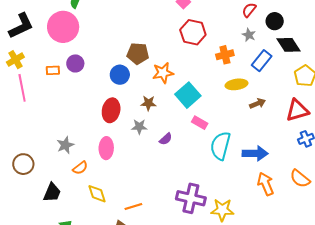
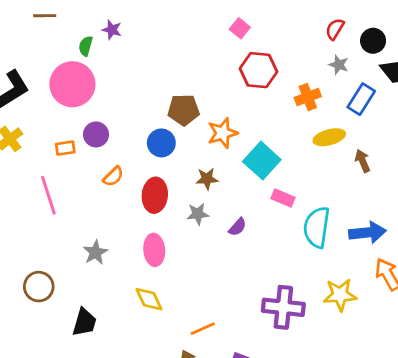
pink line: (22, 88) -> (48, 195), moved
brown arrow: (258, 103) -> (363, 161), turned -84
orange semicircle: (80, 168) -> (113, 176), moved
yellow diamond: (97, 194) -> (149, 299), moved
yellow star: (222, 210) -> (340, 295), moved

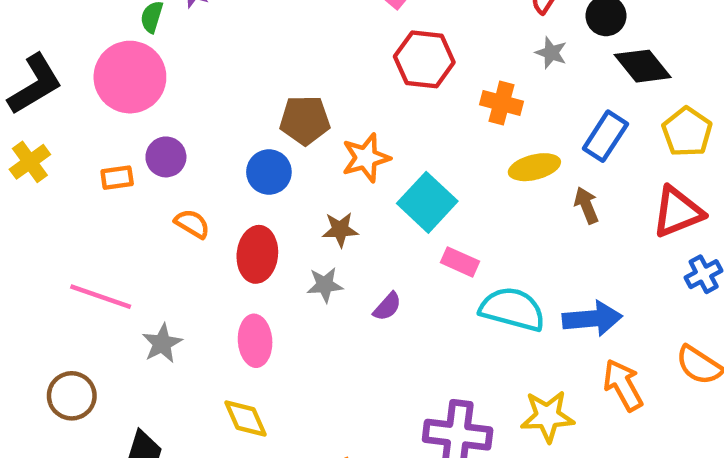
orange cross: (308, 97) -> (502, 103), turned 35
blue rectangle: (361, 99) -> (605, 136), moved
orange semicircle: (113, 176) -> (192, 224), turned -105
pink line: (48, 195) -> (101, 297), moved, turned -54
cyan semicircle: (317, 227) -> (512, 309), turned 96

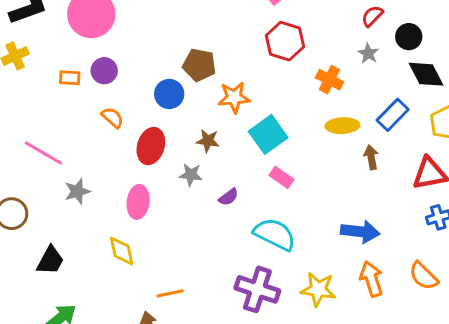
cyan semicircle: (512, 309) -> (275, 234), moved

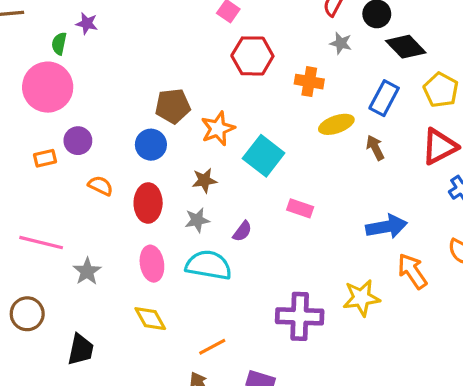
pink rectangle: (282, 177) -> (300, 208), moved
cyan semicircle: (275, 234) -> (209, 265), moved

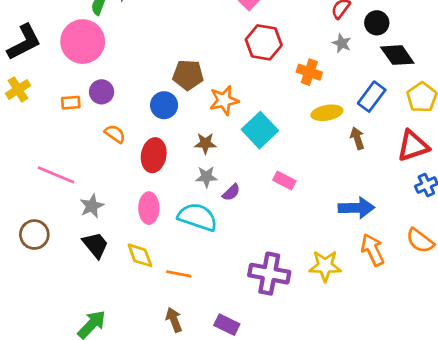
gray star: (197, 220) -> (206, 177), moved
orange line: (212, 347) -> (179, 274), moved, turned 30
black trapezoid: (81, 350) -> (95, 245), moved, turned -60

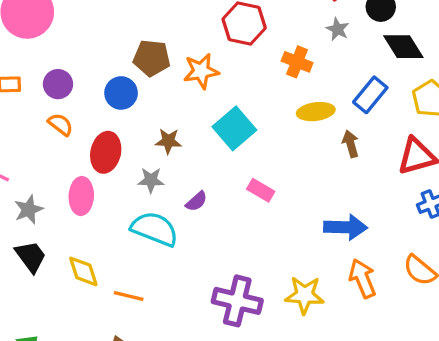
purple circle: (102, 92) -> (58, 84), moved
orange star: (224, 100) -> (201, 71), moved
gray star: (206, 177) -> (151, 180), moved
pink ellipse: (149, 208) -> (81, 196), moved

